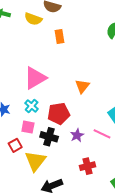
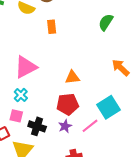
orange triangle: (82, 86) -> (72, 77), turned 42
red pentagon: (59, 114) -> (68, 104), moved
pink line: (102, 134) -> (90, 126), turned -66

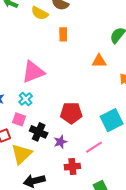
orange triangle: (72, 77) -> (99, 61), moved
purple star: (65, 126) -> (60, 142), moved
pink line: (90, 126) -> (94, 147), moved

